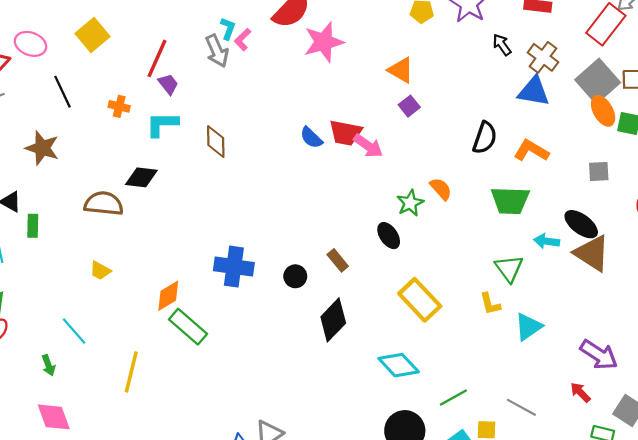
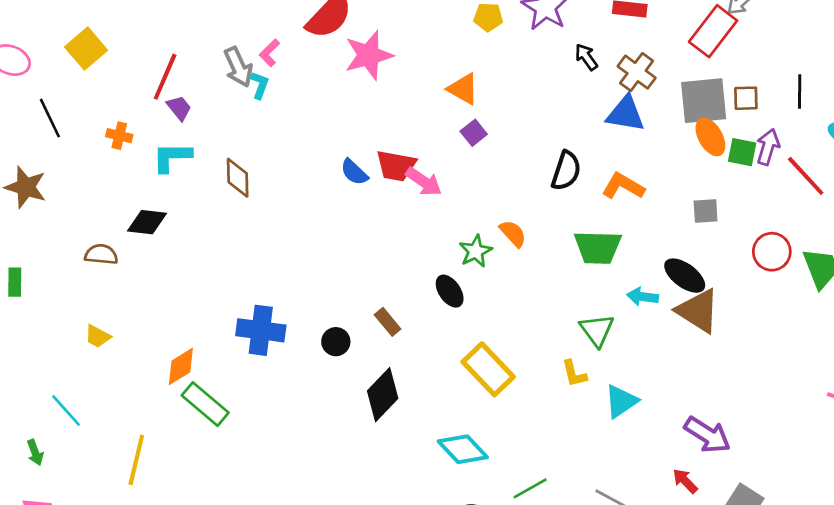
cyan L-shape: (228, 29) -> (260, 85), moved
gray square: (598, 81) -> (704, 101), turned 36
brown semicircle: (104, 204) -> (101, 254), size x0.7

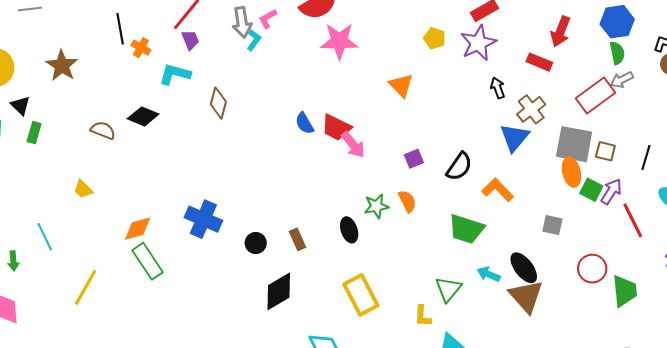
blue triangle: (626, 114) -> (514, 137), turned 44
black line: (50, 118) -> (120, 29), moved
purple square: (474, 133) -> (414, 159), moved

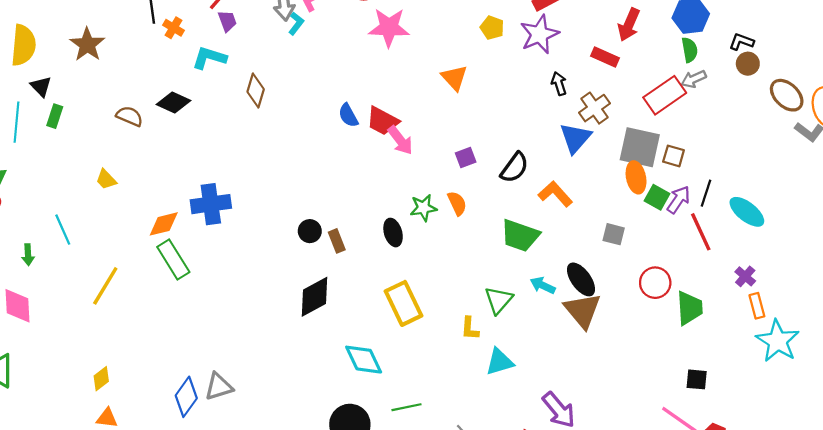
black line: (646, 158) -> (706, 193), moved
blue cross: (203, 219) -> (211, 204), moved, turned -33
black circle: (256, 243) -> (310, 231), moved

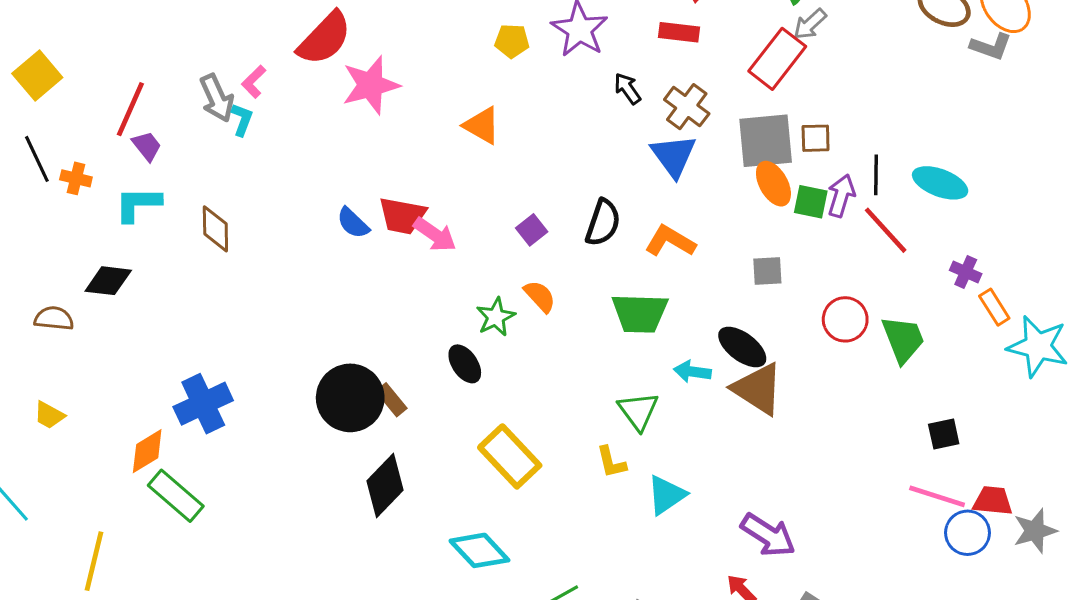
black circle: (310, 231) -> (350, 398), size x2.0

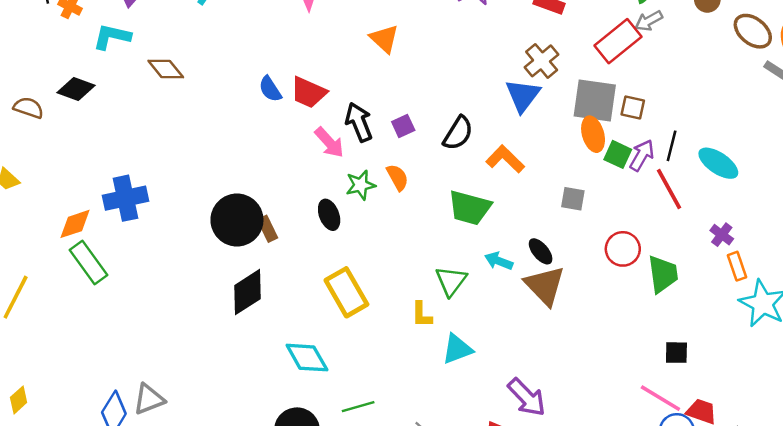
black arrow: (627, 89) -> (359, 122), moved, size x1.5
brown diamond: (215, 229) -> (166, 69), turned -51
pink arrow: (435, 235) -> (329, 142), moved
black ellipse: (742, 347) -> (541, 251), size x0.7

